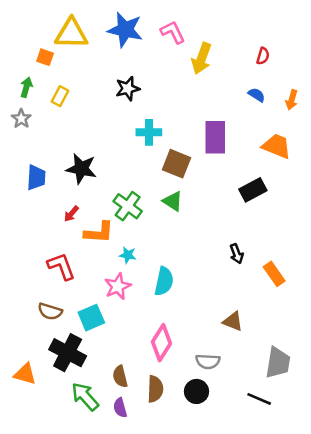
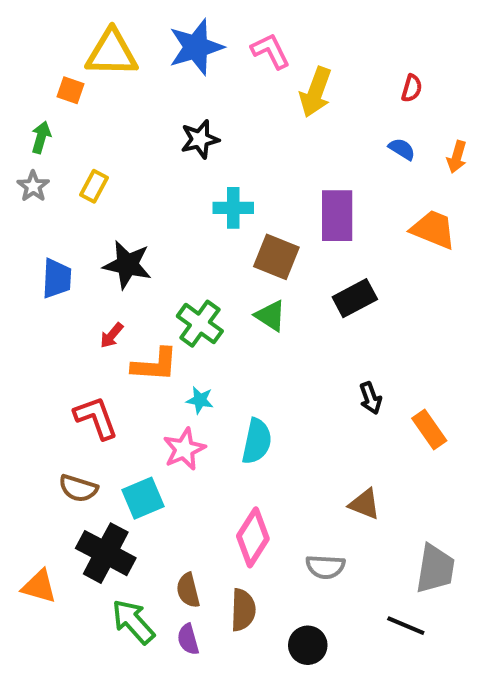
blue star: (125, 30) -> (196, 47), turned -30
yellow rectangle: (60, 96) -> (94, 186), moved
black rectangle: (253, 190) -> (355, 298), moved
black circle: (197, 391) -> (308, 645), moved

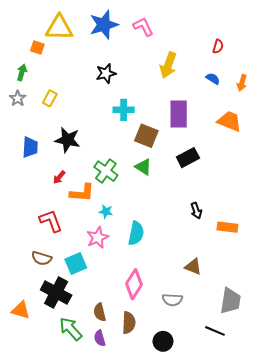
yellow arrow: (316, 92) -> (168, 65), moved
orange rectangle: (429, 429) -> (227, 227), turned -48

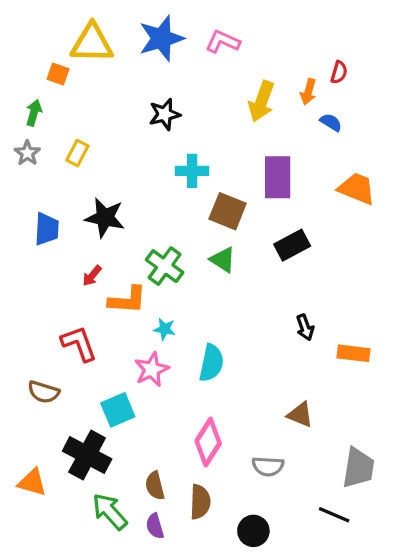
pink L-shape: (143, 27) -> (223, 42), turned -40
orange arrow: (242, 83) -> (308, 92), moved
brown semicircle: (42, 258) -> (43, 392), moved

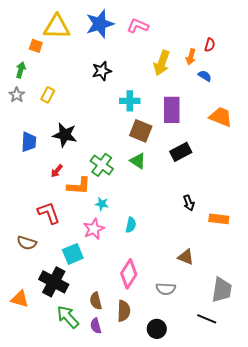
cyan cross: (192, 171) -> (130, 101), moved
cyan semicircle: (211, 363) -> (131, 225), size x0.7

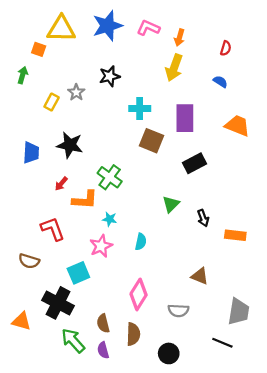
orange arrow: (191, 57) -> (179, 38), moved
gray star: (17, 95) -> (76, 92), moved
green triangle: (138, 161) -> (171, 204), moved, turned 42

